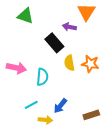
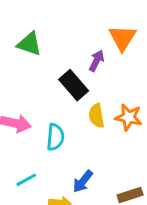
purple arrow: (69, 27) -> (97, 61), turned 104
cyan line: (31, 105) -> (26, 180), moved

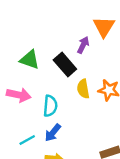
green triangle: (29, 44) -> (30, 60), moved
blue arrow: (83, 181) -> (53, 133), moved

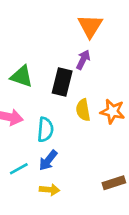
orange triangle: (104, 27) -> (90, 26), moved
black rectangle: (65, 64) -> (62, 82), turned 55

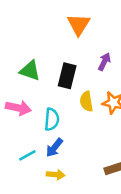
orange triangle: (90, 26) -> (79, 24), moved
purple arrow: (83, 60) -> (104, 62), moved

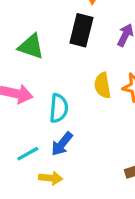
black rectangle: (67, 76) -> (81, 30), moved
yellow arrow: (56, 175) -> (51, 178), moved

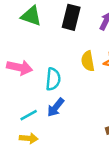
green triangle: (31, 46) -> (31, 16), moved
yellow arrow: (51, 178) -> (29, 138), moved

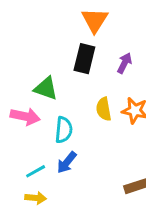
green triangle: (31, 16) -> (46, 88), moved

